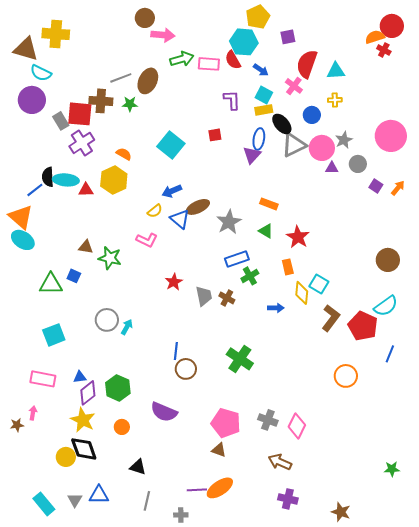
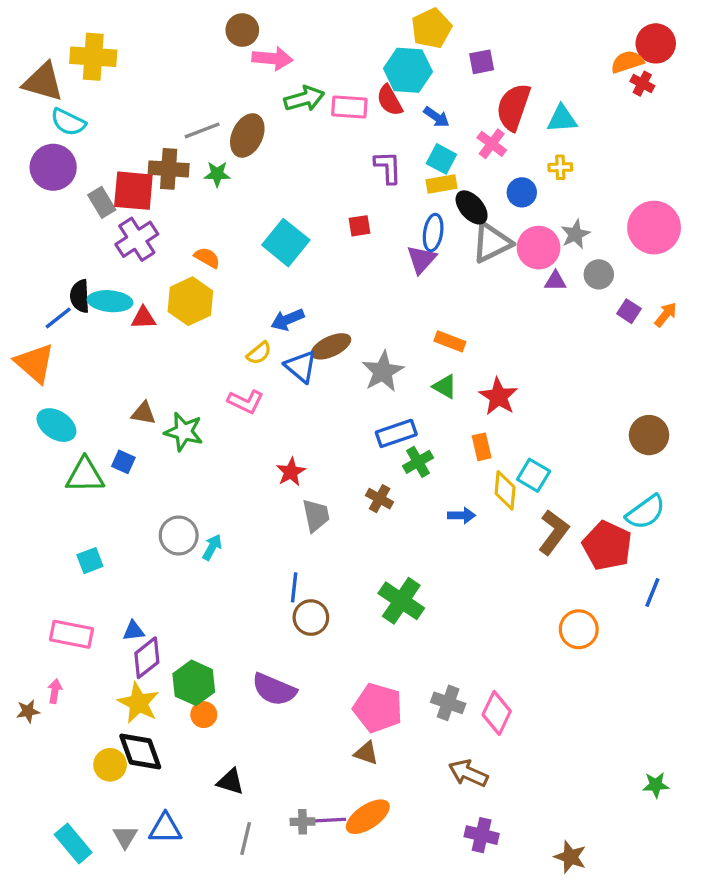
cyan ellipse: (23, 240) -> (56, 425), moved
gray trapezoid: (204, 296) -> (316, 515), moved
cyan square: (54, 335) -> (90, 561), size x0.7
green hexagon: (118, 388) -> (194, 683), moved
gray cross: (181, 515) -> (303, 822), moved

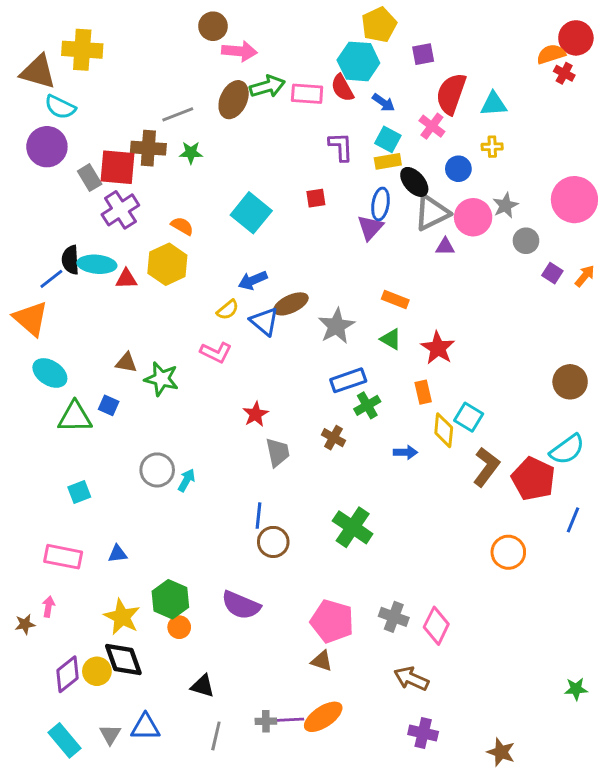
brown ellipse: (247, 135) -> (234, 100), moved
purple triangle: (555, 281) -> (445, 247), moved
purple diamond: (147, 658) -> (68, 674), moved

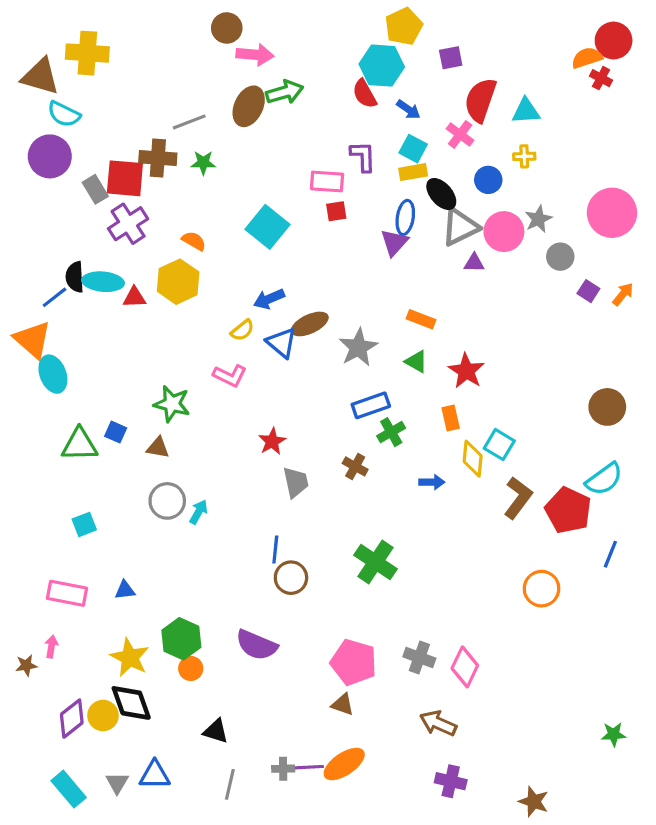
pink rectangle: (307, 94) -> (327, 181), moved
brown triangle: (126, 363) -> (158, 448), moved
cyan ellipse: (50, 373) -> (53, 374), moved, turned 36

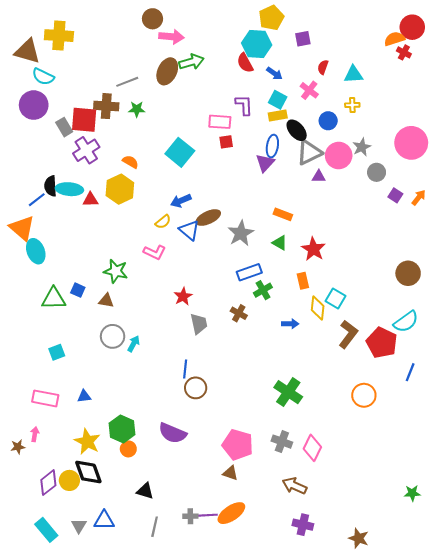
red semicircle: (480, 100) -> (323, 67), size x0.5
green cross: (376, 562) -> (288, 392), moved

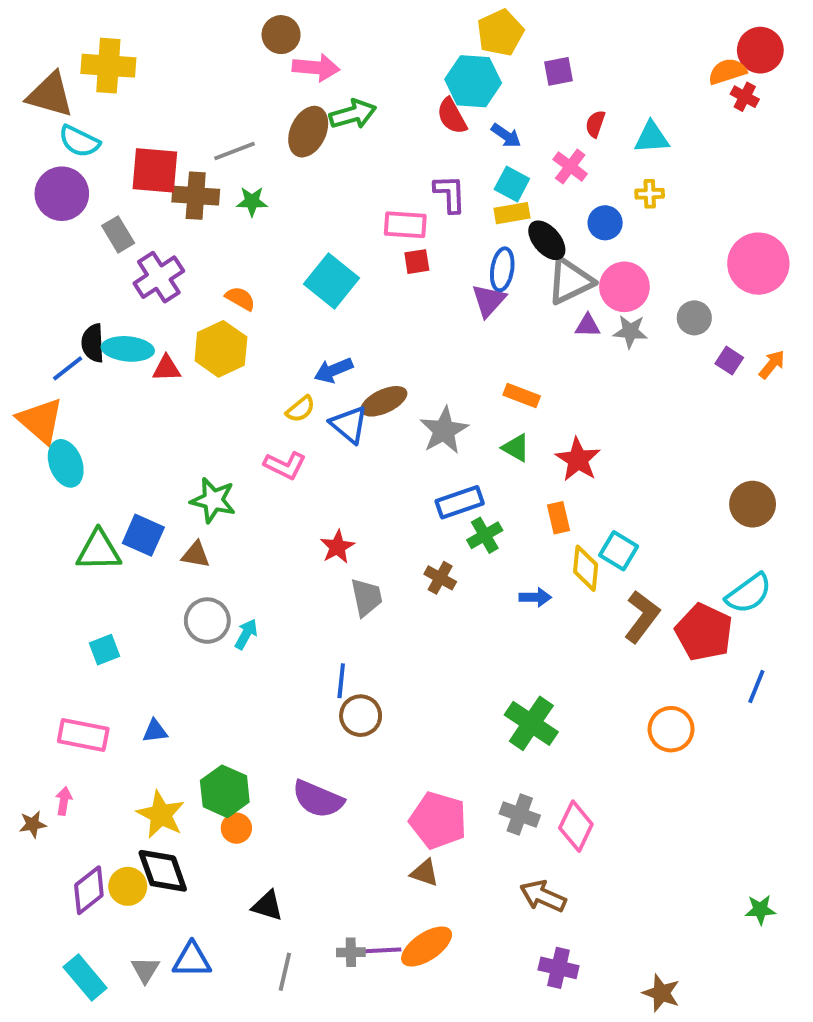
red square: (84, 120) -> (155, 170), moved
gray star: (362, 147) -> (630, 331), moved, turned 30
blue square: (78, 290) -> (143, 535), size x1.5

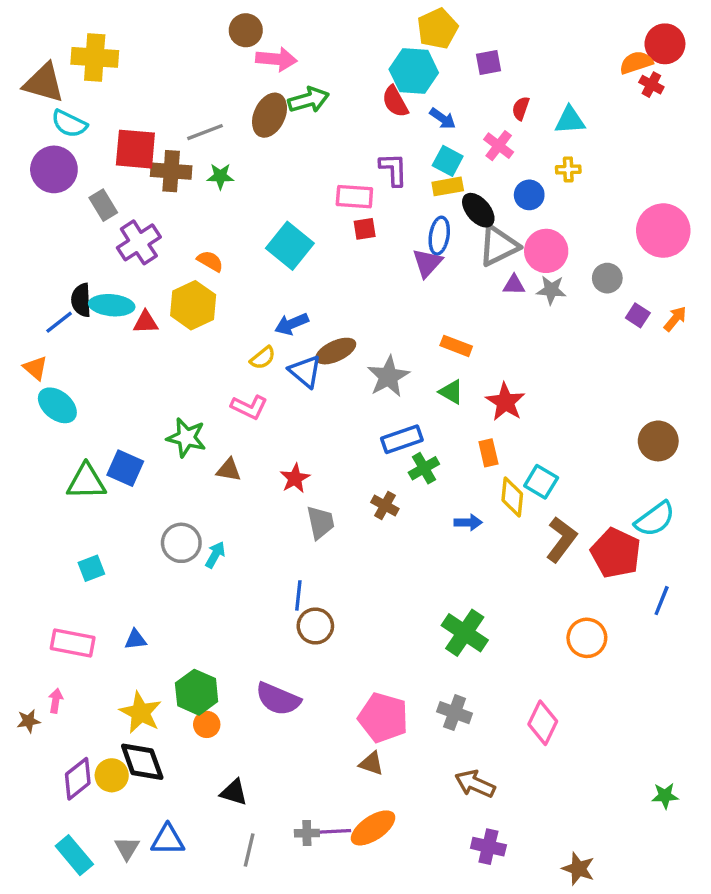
orange triangle: (40, 421) -> (35, 368), size x0.6
cyan ellipse: (66, 463) -> (57, 405), turned -30
brown triangle: (196, 555) -> (229, 470), moved
pink diamond: (576, 826) -> (543, 723), moved

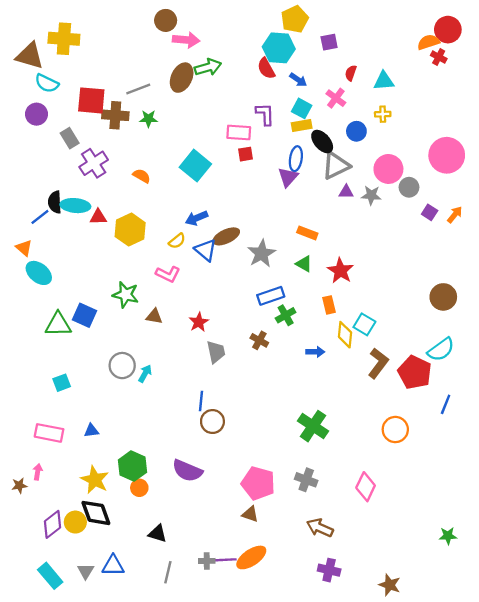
purple circle: (54, 169) -> (36, 114), size x0.7
pink circle: (546, 251) -> (388, 169), moved
yellow hexagon: (193, 305) -> (130, 230), moved

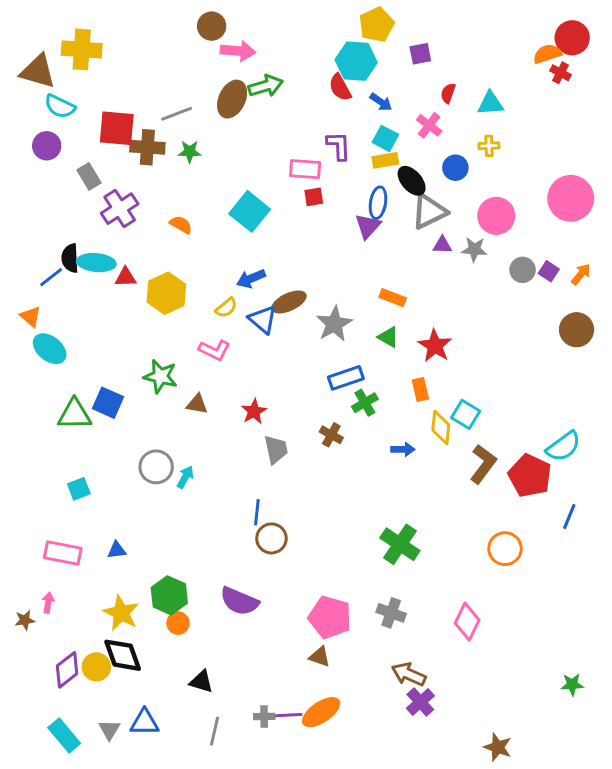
gray circle: (409, 187) -> (523, 270), moved
brown circle: (443, 297) -> (577, 330), moved
purple cross: (329, 570) -> (420, 702), moved, turned 35

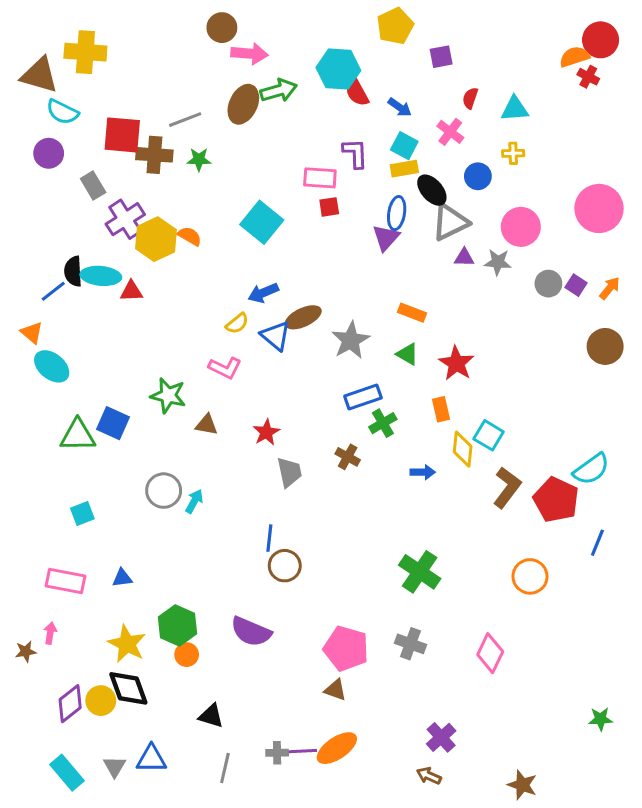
cyan hexagon: (356, 61) -> (338, 69), moved
yellow hexagon: (166, 293) -> (156, 239), moved
brown arrow: (409, 674) -> (429, 776), moved, size x0.7

